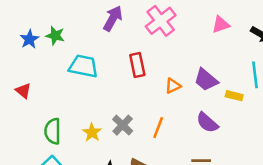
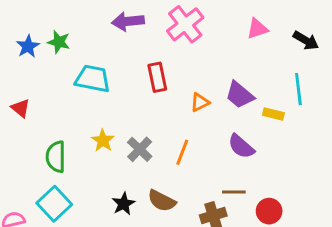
purple arrow: (113, 18) -> (128, 21), turned -125
yellow star: (92, 132) -> (103, 141), moved

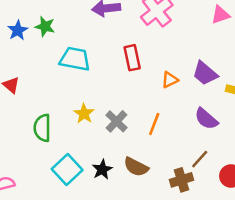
brown line: (234, 192) -> (200, 159), turned -48
cyan square: (54, 204) -> (67, 170), moved

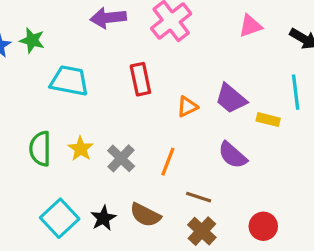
green semicircle: (42, 128) -> (40, 149), moved
brown line: (200, 159) -> (199, 197), moved, turned 66
brown cross: (182, 180) -> (202, 231), turned -30

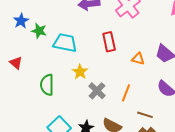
green star: (32, 40) -> (39, 31), moved
orange triangle: (187, 107) -> (138, 59), turned 40
yellow star: (81, 149) -> (80, 72), moved

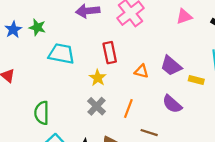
green star: (39, 31) -> (37, 27), moved
yellow star: (80, 72) -> (98, 78), moved
green semicircle: (47, 85) -> (42, 113), moved

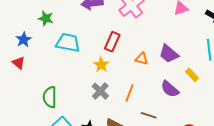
blue star: (13, 30) -> (24, 40), moved
red rectangle: (110, 53) -> (112, 42), turned 36
yellow rectangle: (196, 80) -> (192, 75), moved, turned 32

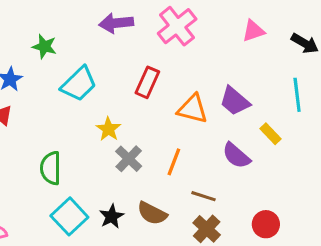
cyan trapezoid: (68, 43) -> (79, 84), turned 125
orange triangle: (142, 59) -> (193, 109), size x1.5
yellow star: (101, 65) -> (108, 129), moved

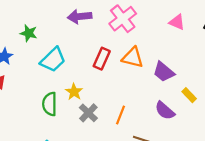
pink triangle: (253, 31) -> (177, 22), turned 42
orange triangle: (193, 109) -> (133, 57), moved
green semicircle: (51, 168) -> (50, 104), moved

